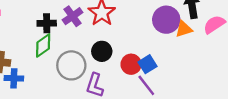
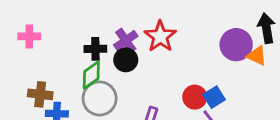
orange triangle: (184, 29) -> (257, 56), turned 42
black circle: (102, 51) -> (126, 60), moved
gray circle: (71, 65) -> (100, 98), moved

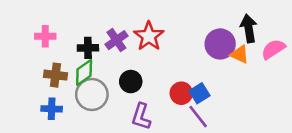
pink cross: (29, 36) -> (45, 36), moved
black circle: (126, 60) -> (131, 82), moved
brown cross: (40, 94) -> (56, 75), moved

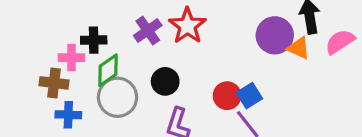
pink cross: (45, 36) -> (71, 58), moved
black cross: (88, 48) -> (94, 40), moved
brown cross: (56, 75) -> (54, 83), moved

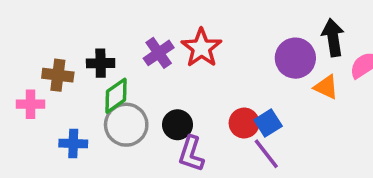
orange triangle: (299, 48) -> (326, 87), moved
pink cross: (71, 58) -> (31, 104), moved
black circle: (165, 81) -> (177, 125), moved
brown cross: (54, 83) -> (58, 75), moved

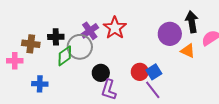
gray circle: (126, 125) -> (80, 47), moved

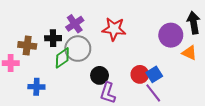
red star: (115, 28) -> (114, 29), turned -30
purple cross: (90, 31) -> (75, 24), moved

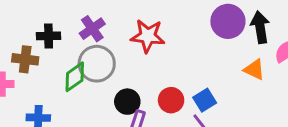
purple circle: (171, 35) -> (228, 21), moved
black cross: (53, 38) -> (49, 36), moved
red circle: (140, 74) -> (171, 100), moved

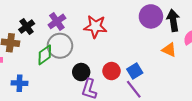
black cross: (49, 36) -> (27, 27), turned -35

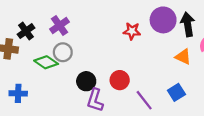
red star: (95, 27) -> (132, 31), moved, size x0.7
gray circle: (60, 46) -> (63, 52), size x0.7
green diamond: (45, 55) -> (46, 62), turned 70
blue square: (135, 71) -> (176, 92), moved

